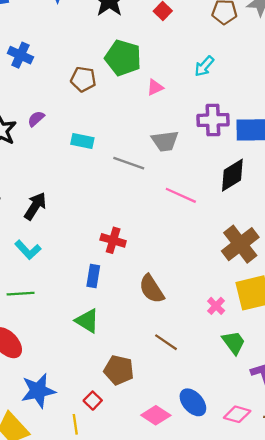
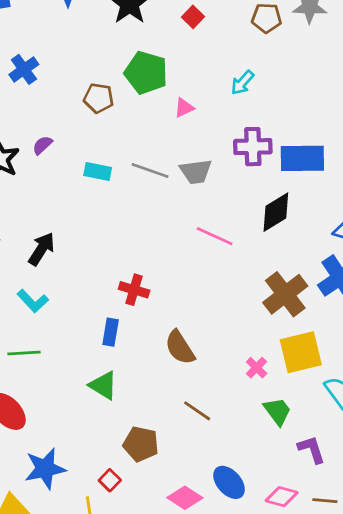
blue cross: (20, 55) -> (24, 69), turned 30
gray line: (129, 163) -> (150, 171), moved

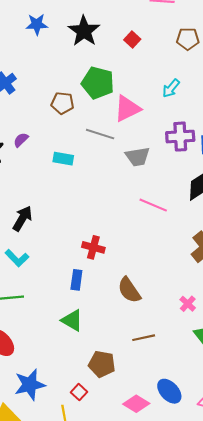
pink triangle: (184, 108) -> (127, 109), size x1.8
gray line: (150, 171) -> (100, 134), moved
brown line: (197, 411) -> (144, 338), turned -45

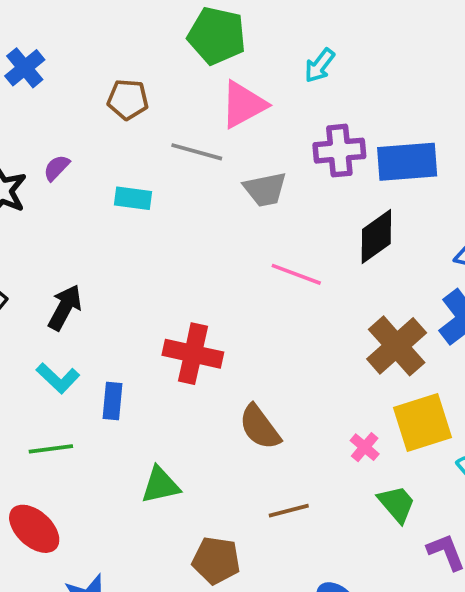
green pentagon: (98, 83) -> (217, 36), moved
red cross: (93, 247) -> (193, 354), size x1.4
blue rectangle: (76, 280) -> (112, 401), moved
green triangle: (72, 320) -> (160, 485), turned -40

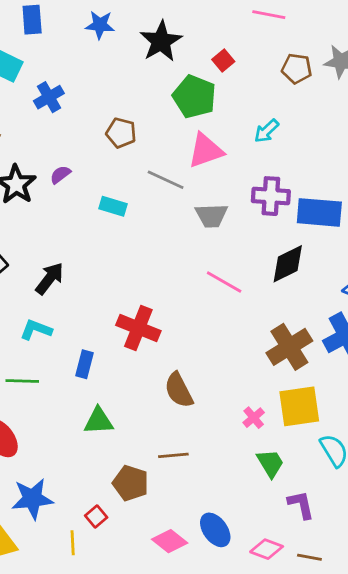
cyan L-shape: (58, 378) -> (36, 330), turned 148
blue rectangle: (112, 401) -> (85, 364), moved
brown line: (289, 511) -> (173, 455), moved

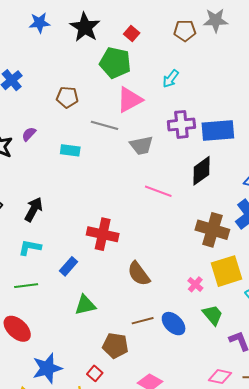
brown cross: (289, 347) -> (212, 230), turned -32
blue rectangle: (85, 364) -> (69, 266), turned 36
blue ellipse: (215, 530) -> (174, 324), moved

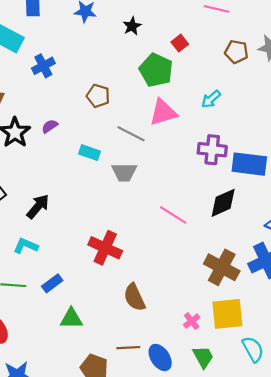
black star: (85, 27) -> (132, 26), size x0.6
gray trapezoid: (141, 145) -> (124, 172), moved
blue rectangle: (69, 266) -> (52, 283), moved

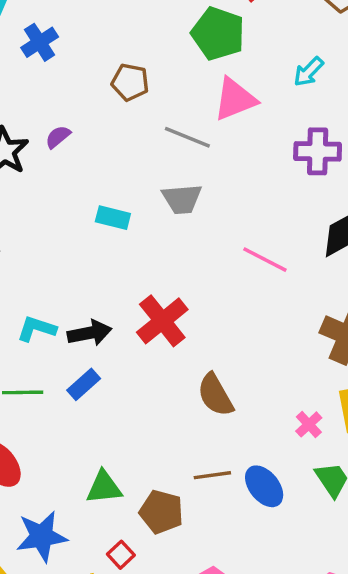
cyan rectangle: (89, 153) -> (113, 218), moved
black arrow: (38, 206) -> (90, 333), moved, turned 44
red cross: (105, 248) -> (162, 321), turned 32
green triangle: (71, 319) -> (104, 487), moved

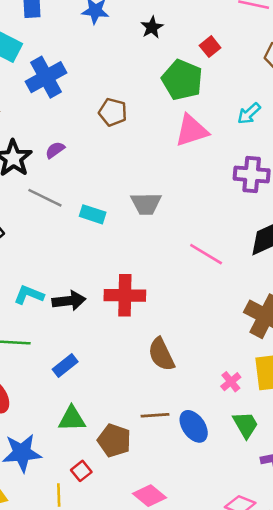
blue cross: (40, 42) -> (46, 77), size x1.4
gray line: (187, 137) -> (45, 198), moved
red cross: (162, 321) -> (125, 295), turned 36
blue rectangle: (84, 384) -> (65, 366), moved

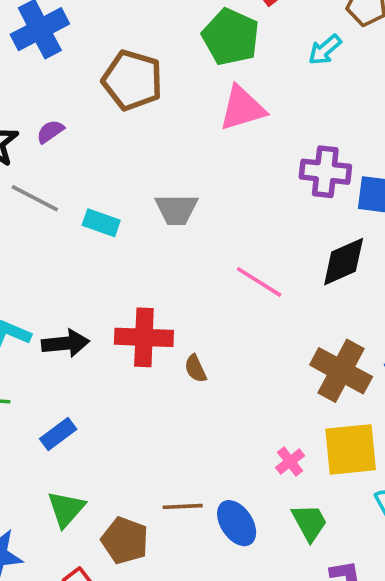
brown pentagon: (113, 112) -> (132, 80), size x1.5
cyan arrow: (249, 113) -> (325, 50), moved
brown semicircle: (161, 354) -> (195, 369), moved, size x0.6
green triangle: (72, 419) -> (66, 509), turned -48

